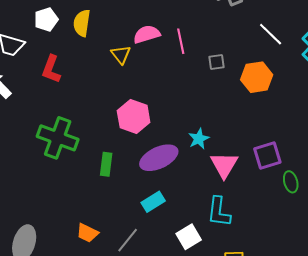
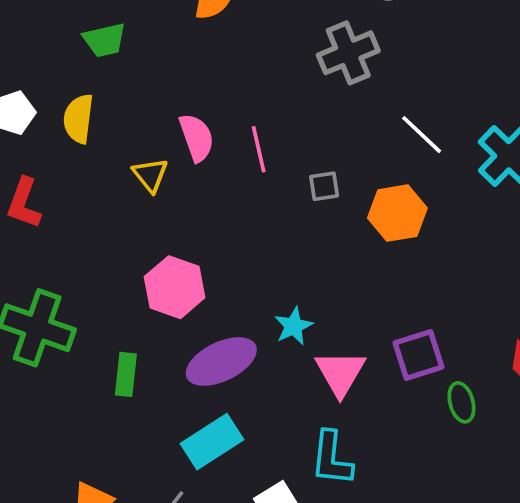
pink semicircle: (147, 34) -> (197, 138), turned 88
cyan rectangle: (153, 202) -> (212, 442), size x1.4

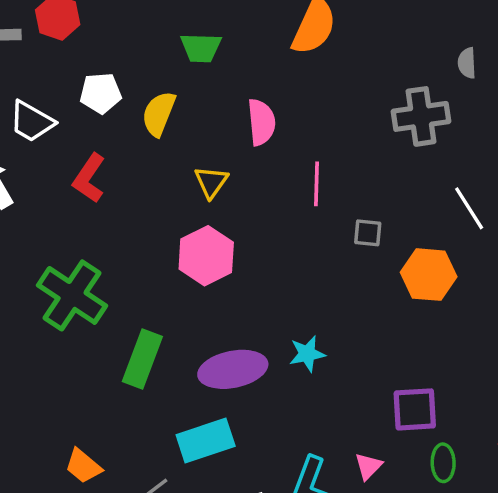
pink semicircle: (197, 138) -> (261, 122), moved
pink hexagon: (175, 287) -> (206, 256), moved
pink triangle: (340, 373) -> (368, 466), moved, size x0.6
green rectangle: (126, 374) -> (142, 359), size x1.4

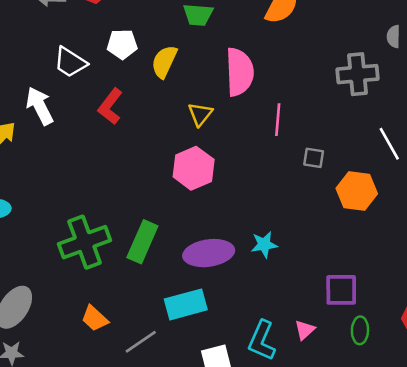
pink semicircle: (261, 122) -> (240, 72), size x1.4
green cross: (72, 295) -> (85, 242), moved, turned 33

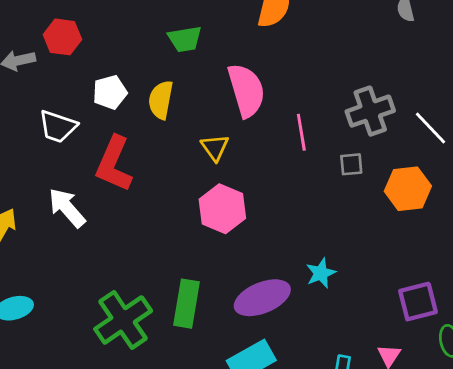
gray cross: (357, 74) -> (370, 111), moved
white arrow: (40, 106) -> (67, 208), moved
red L-shape: (110, 106) -> (114, 164), size x1.4

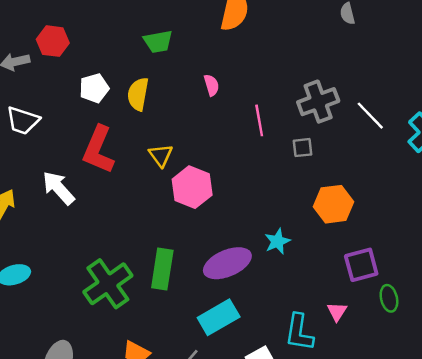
pink semicircle: (246, 90) -> (211, 85), size x0.5
white trapezoid: (58, 126) -> (23, 121), moved
yellow triangle: (215, 147) -> (161, 155), moved
orange hexagon: (408, 189) -> (334, 204), moved

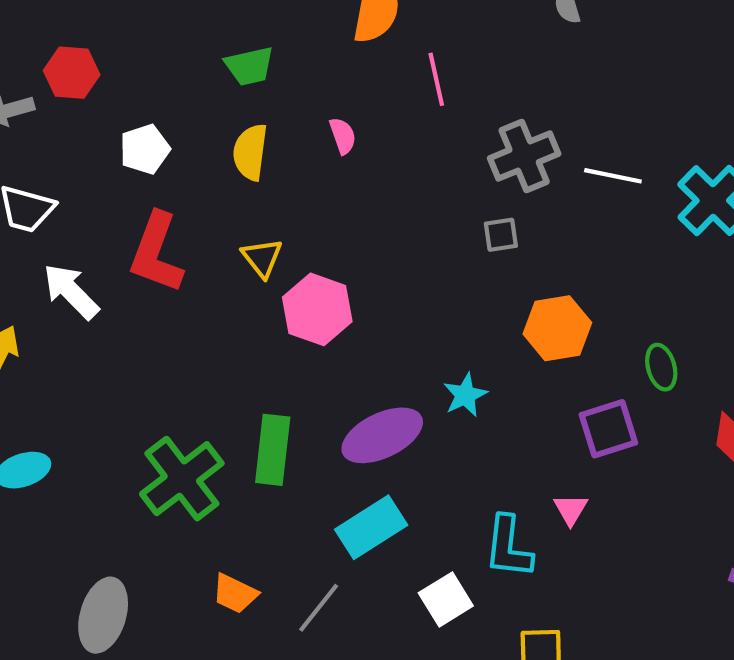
yellow semicircle: (138, 94) -> (250, 152), moved
white line: (370, 116) -> (613, 176), turned -32
pink line: (259, 120) -> (436, 79), moved
white arrow: (58, 188) -> (71, 291), moved
green ellipse: (389, 298) -> (661, 367), moved

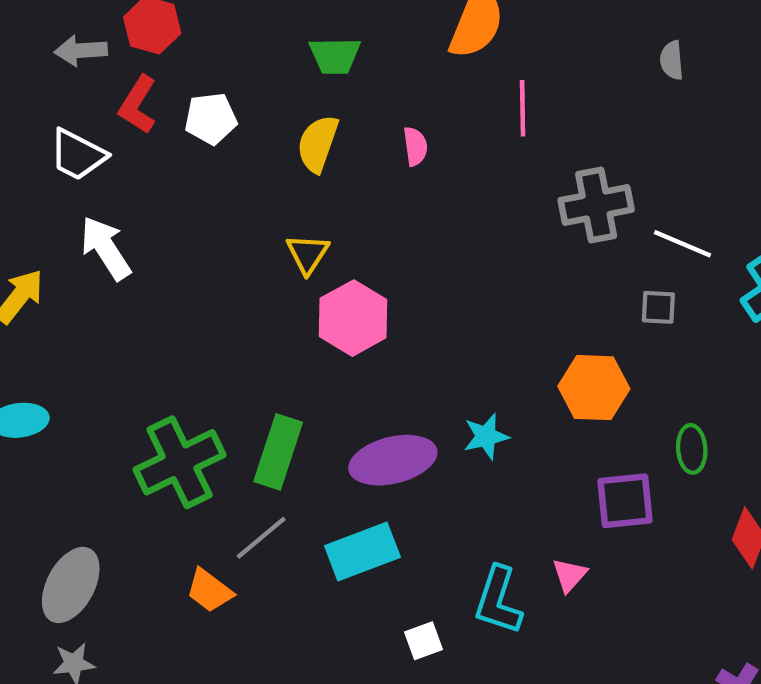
gray square: (501, 235) -> (658, 307), moved
red L-shape: (156, 253) -> (138, 105), moved, size x0.7
white square: (446, 599) -> (423, 641), size x0.7
gray line: (319, 608) -> (261, 538), moved

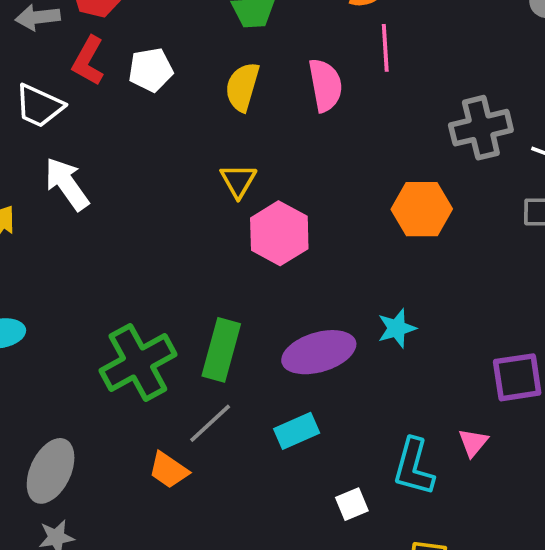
pink line: (523, 108) -> (385, 48), moved
pink semicircle: (415, 146) -> (325, 85), size x1.6
orange hexagon: (594, 388) -> (422, 209), moved
cyan rectangle: (362, 551) -> (297, 431), size x0.7

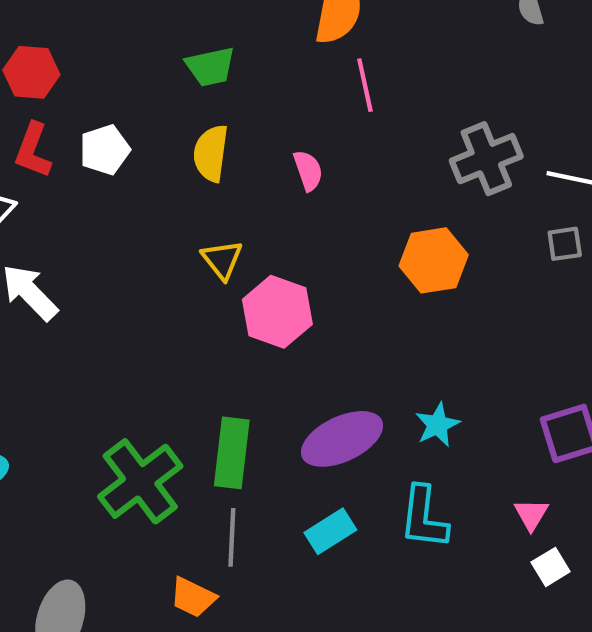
pink semicircle: (325, 85) -> (308, 171), moved, size x0.7
cyan star: (397, 328) -> (437, 425), moved
gray line: (210, 423) -> (232, 537), turned -36
cyan L-shape: (414, 467) -> (424, 517), moved
white square: (352, 504) -> (551, 567), moved

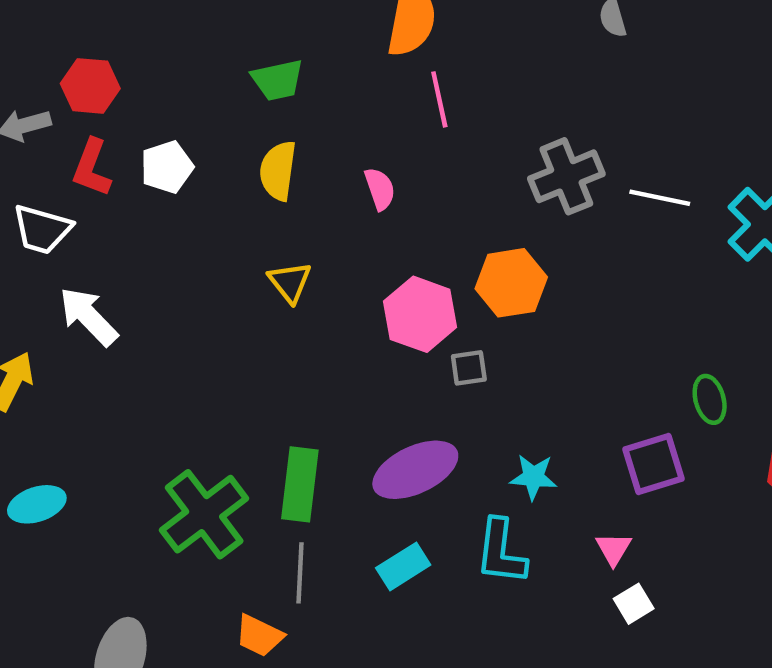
gray square: (565, 244) -> (469, 368), moved
pink hexagon: (277, 312) -> (420, 314), moved
cyan star: (437, 425) -> (534, 477), moved, turned 30

